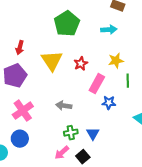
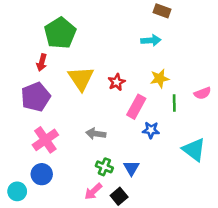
green pentagon: (67, 24) -> (60, 33), moved
green cross: (71, 133) -> (104, 167), turned 32

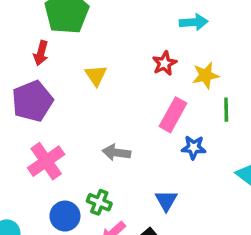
yellow triangle: (81, 78) -> (96, 75), size x0.6
red star: (117, 82) -> (164, 63), moved
green cross: (104, 167) -> (99, 202), moved
blue circle: (42, 174) -> (65, 216), moved

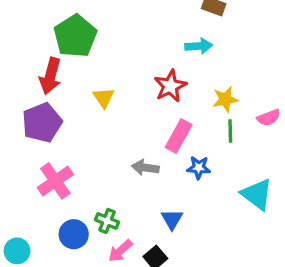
red arrow: (41, 53) -> (50, 76), size x1.5
red star: (164, 63) -> (170, 86), size x1.4
yellow star: (206, 75) -> (225, 99), moved
gray arrow: (116, 153) -> (145, 168), moved

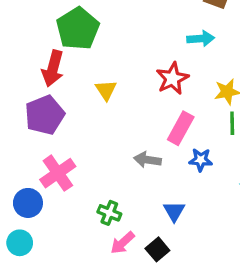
blue circle: (74, 234) -> (28, 203), moved

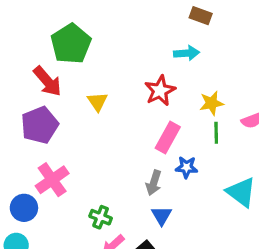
red arrow: (53, 68) -> (47, 81), turned -56
gray arrow: (147, 160) -> (154, 183), moved, turned -80

